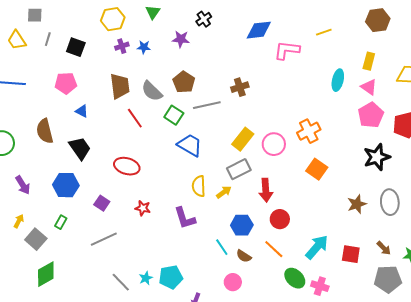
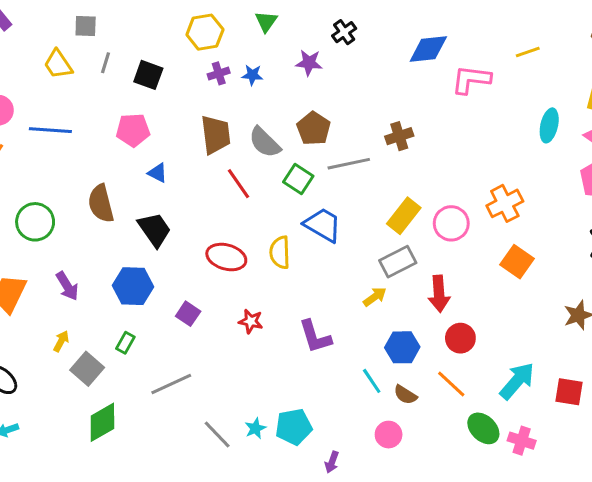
yellow semicircle: (199, 186) -> (280, 252), moved
gray line: (104, 239) -> (171, 384), moved

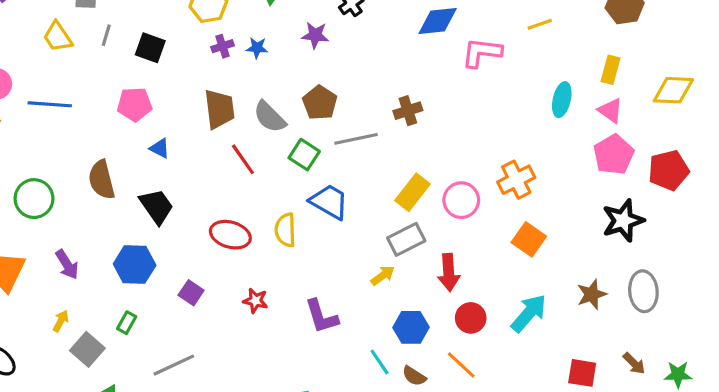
cyan arrow: (517, 381) -> (529, 313), moved

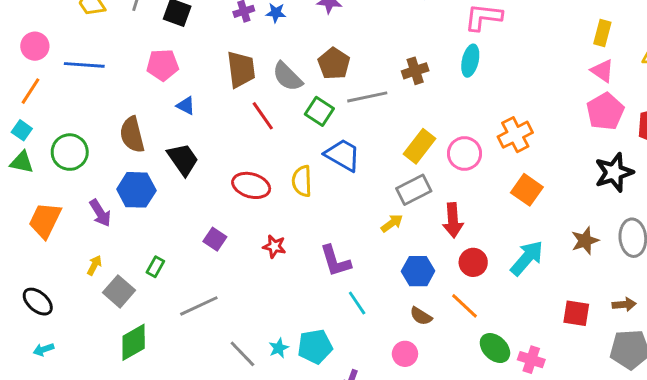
cyan ellipse: (562, 100) -> (470, 61), moved
blue hexagon: (135, 265) -> (136, 190), moved
cyan line: (380, 362) -> (357, 303), moved
brown arrow: (634, 363) -> (624, 304), turned -50

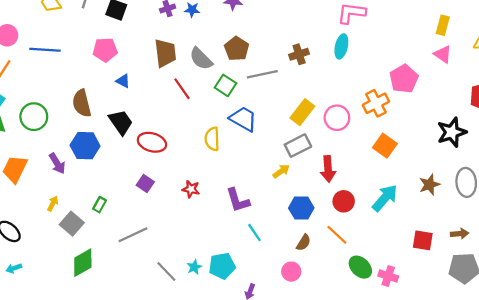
pink pentagon: (605, 111) -> (404, 79), moved
red ellipse: (251, 185) -> (152, 142), moved
brown semicircle: (421, 316) -> (303, 243), turned -90

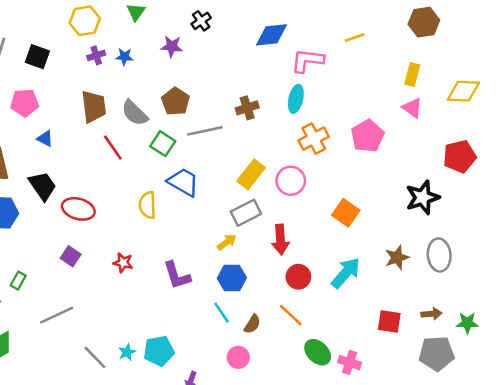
orange cross: (376, 103) -> (314, 139), moved
blue hexagon: (301, 208) -> (232, 278), moved
cyan line: (254, 233) -> (222, 313), moved

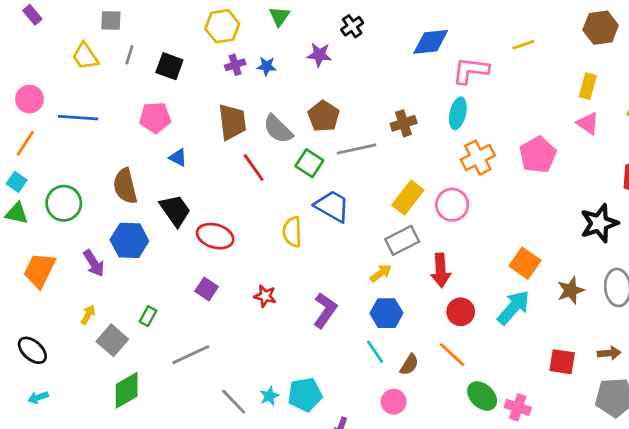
orange square: (346, 213) -> (525, 263), moved
purple L-shape: (177, 275) -> (325, 310), turned -128

